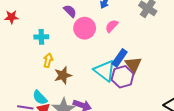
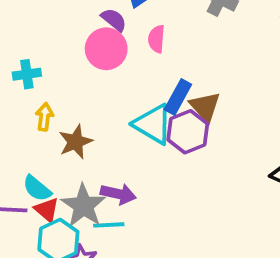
purple semicircle: (70, 11) -> (114, 20), moved
pink semicircle: (112, 26) -> (156, 39), turned -32

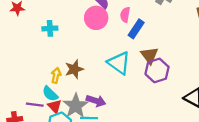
blue rectangle: (178, 97) -> (136, 29), moved
yellow arrow: (44, 117) -> (56, 75), moved
purple hexagon: (188, 132) -> (157, 70), moved

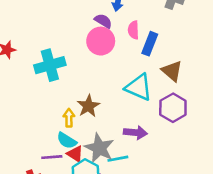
cyan cross: (50, 28) -> (50, 65), size x1.6
purple hexagon: (157, 70) -> (173, 108), moved
purple arrow: (96, 101) -> (135, 133), moved

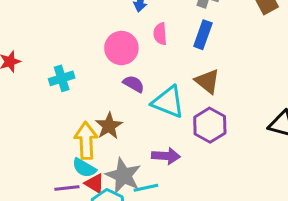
purple semicircle: (103, 21) -> (134, 84), moved
blue rectangle: (150, 44) -> (203, 35), moved
cyan cross: (50, 65) -> (62, 78), size x0.7
yellow arrow: (69, 118) -> (86, 141), size x1.6

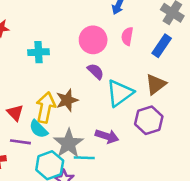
brown triangle: (207, 81) -> (156, 84), turned 30
cyan triangle: (168, 102) -> (120, 93), turned 48
red triangle: (95, 183) -> (15, 113), moved

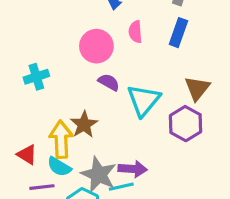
brown triangle: (156, 84) -> (197, 88), moved
purple arrow: (107, 136) -> (133, 169), moved

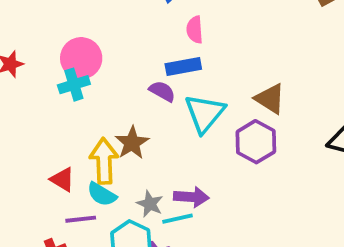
blue rectangle: (178, 33) -> (183, 66), moved, turned 60
pink circle: (96, 46) -> (81, 58), moved
brown triangle: (197, 88) -> (270, 99), turned -36
gray star: (99, 174) -> (150, 204), size x0.6

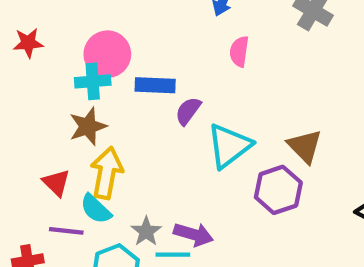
blue rectangle: (183, 66) -> (155, 85), moved
purple semicircle: (162, 91) -> (188, 111), turned -96
brown star: (132, 143) -> (88, 126), moved

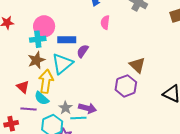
cyan triangle: (229, 146) -> (62, 64), moved

